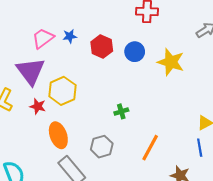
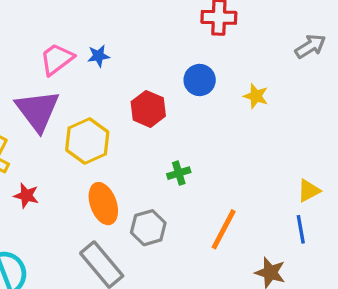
red hexagon: (102, 47) -> (148, 109), moved
yellow star: (171, 62) -> (256, 96), size x0.6
red star: (38, 106) -> (26, 196), moved
orange ellipse: (58, 135) -> (103, 204), moved

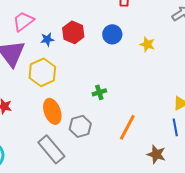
blue star: (98, 56) -> (47, 39), moved
red hexagon: (148, 109) -> (73, 32), moved

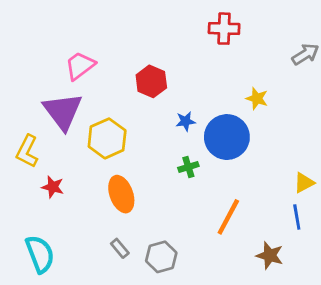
blue circle: (112, 34) -> (227, 137), moved, size x1.6
blue star: (47, 39) -> (186, 121), moved
gray hexagon: (80, 126) -> (161, 257), moved
gray rectangle: (51, 149) -> (120, 248), size x0.5

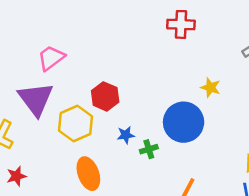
red hexagon: (151, 81) -> (105, 96), moved
blue star: (186, 121) -> (126, 135), moved
red star: (53, 187) -> (16, 176), moved, turned -30

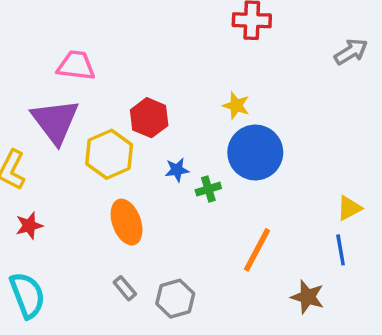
pink trapezoid: (51, 58) -> (76, 66), turned 44
yellow star: (211, 87) -> (236, 106), moved

